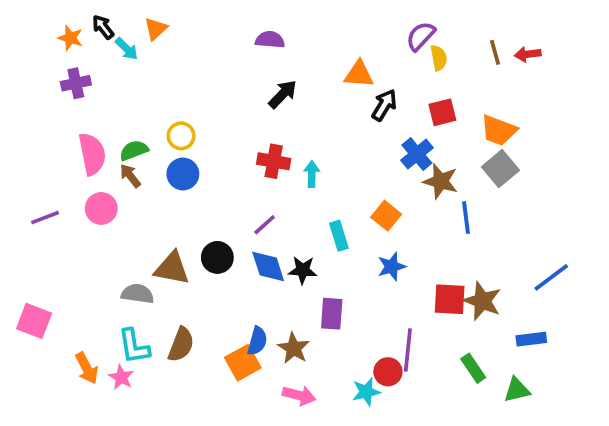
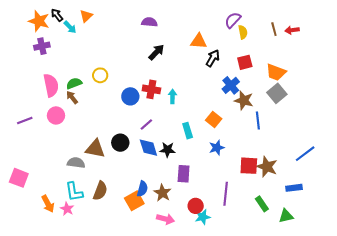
orange star: (70, 38) -> (39, 21), size x1.5
blue circle: (183, 174) -> (130, 96), moved
red circle: (388, 372) -> (196, 206), moved

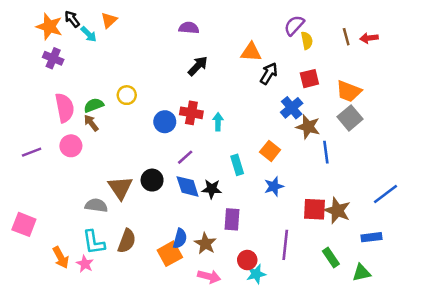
purple cross: (42, 46) -> (53, 58), turned 35
brown triangle: (95, 149) -> (120, 188), turned 45

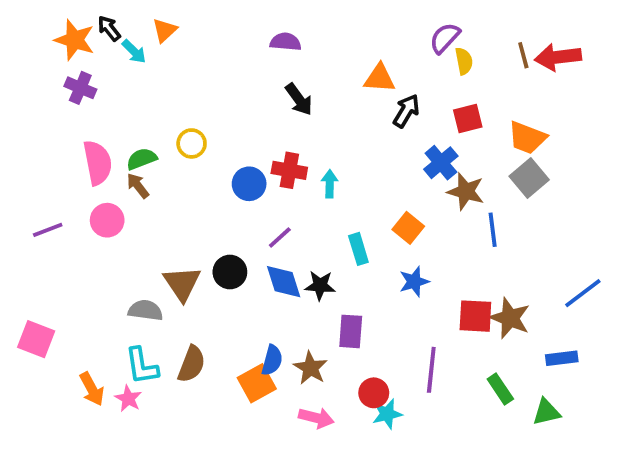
red arrow: (369, 38) -> (558, 57), size x1.6
black arrow: (198, 66) -> (299, 99), turned 100

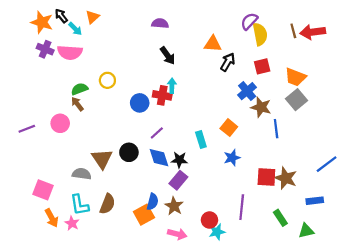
yellow semicircle: (464, 61) -> (260, 34), size x1.5
pink semicircle: (98, 163) -> (70, 52), moved, turned 105
cyan arrow: (330, 184) -> (172, 86), moved
purple rectangle: (351, 331) -> (178, 180), moved, turned 36
pink square: (36, 339) -> (43, 190), moved

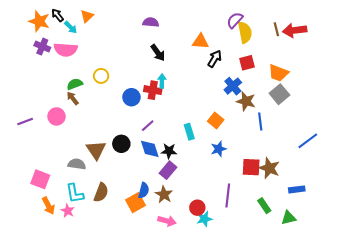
blue line: (327, 164) -> (308, 141), moved

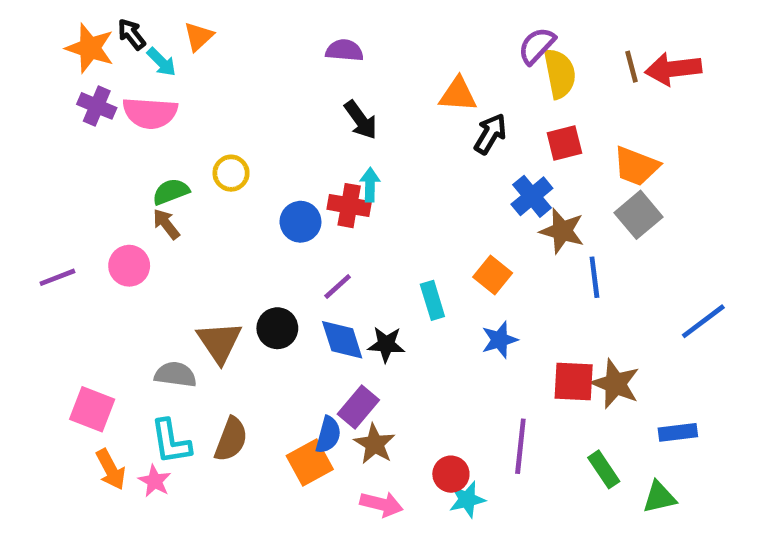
purple rectangle: (168, 170) -> (358, 407), moved

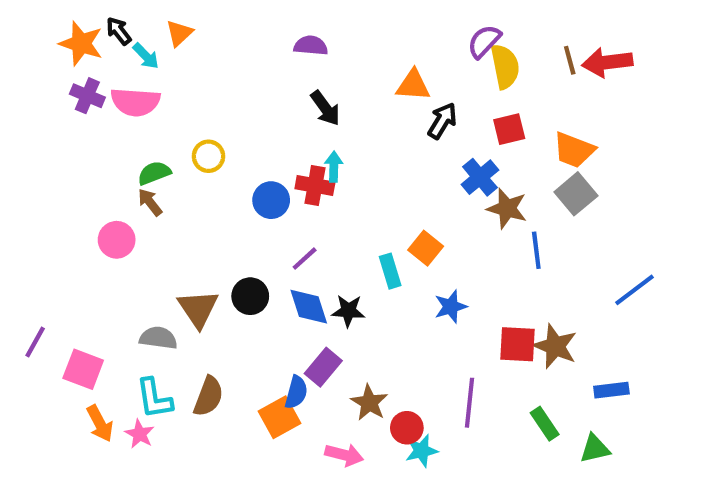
orange square: (493, 275) -> (426, 248), moved
purple line: (57, 277) -> (35, 342), moved, turned -40
brown star: (375, 444) -> (369, 403), moved

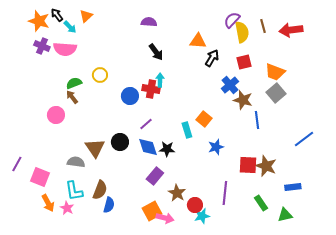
brown line: (570, 60) -> (263, 26), moved
blue semicircle: (296, 392) -> (109, 205), moved
orange square: (279, 417) -> (152, 211), moved

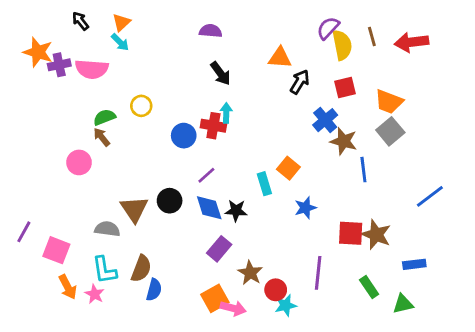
orange star: (39, 21) -> (38, 52), moved
cyan arrow: (70, 27) -> (120, 42), moved
purple cross: (42, 46) -> (59, 65), turned -35

